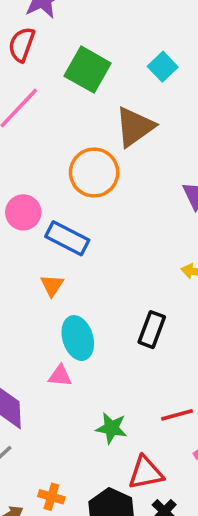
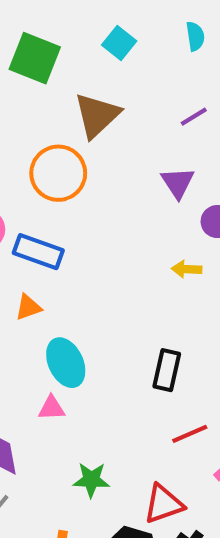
orange triangle: (52, 285) -> (28, 307), turned 45
black rectangle: (152, 330) -> (167, 370), moved
green star: (111, 428) -> (91, 480), moved

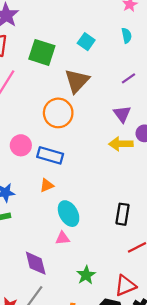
yellow arrow: (187, 269) -> (121, 144), moved, size x1.5
green star: (91, 480) -> (86, 275), turned -30

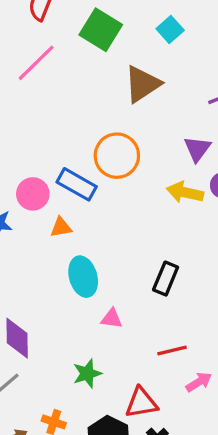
orange circle: (58, 113) -> (117, 156), moved
pink circle: (21, 145) -> (33, 194), moved
black rectangle: (123, 214) -> (166, 279), moved
pink triangle: (63, 238) -> (112, 318), moved

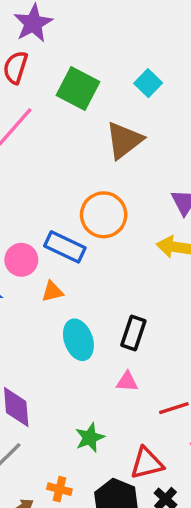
black rectangle: (166, 279) -> (133, 333), moved
pink triangle: (112, 318) -> (127, 382), moved

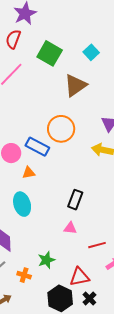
cyan ellipse: (78, 340) -> (22, 204), moved
orange cross: (59, 489) -> (24, 275), moved

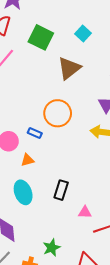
blue rectangle: (37, 147) -> (35, 133), size x0.6
black rectangle: (75, 200) -> (61, 190), moved
pink triangle: (70, 228) -> (85, 212), moved

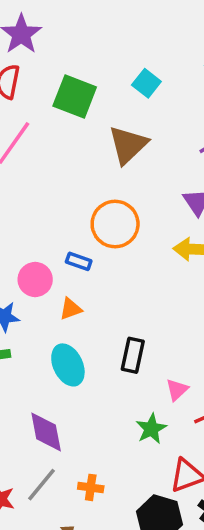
pink triangle: (85, 212) -> (177, 390), turned -40
green star: (52, 248) -> (151, 429), moved

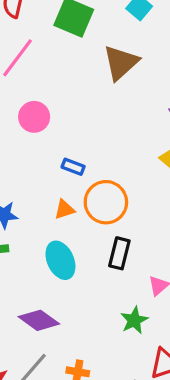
orange circle: (115, 224) -> (106, 202), moved
pink circle: (35, 279) -> (34, 117), moved
purple diamond: (46, 432) -> (39, 320), turned -45

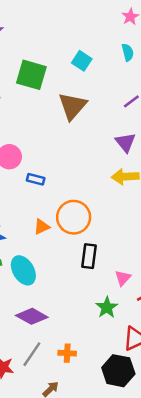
blue rectangle: (73, 167) -> (36, 179), moved
cyan ellipse: (60, 260) -> (23, 270), moved

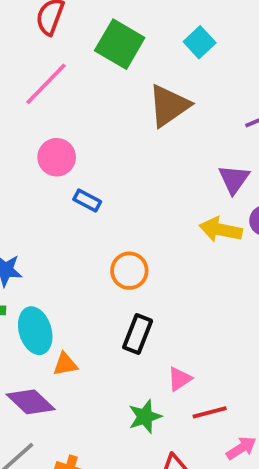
orange circle: (74, 217) -> (129, 271), size x0.7
orange triangle: (42, 227) -> (65, 364), moved

